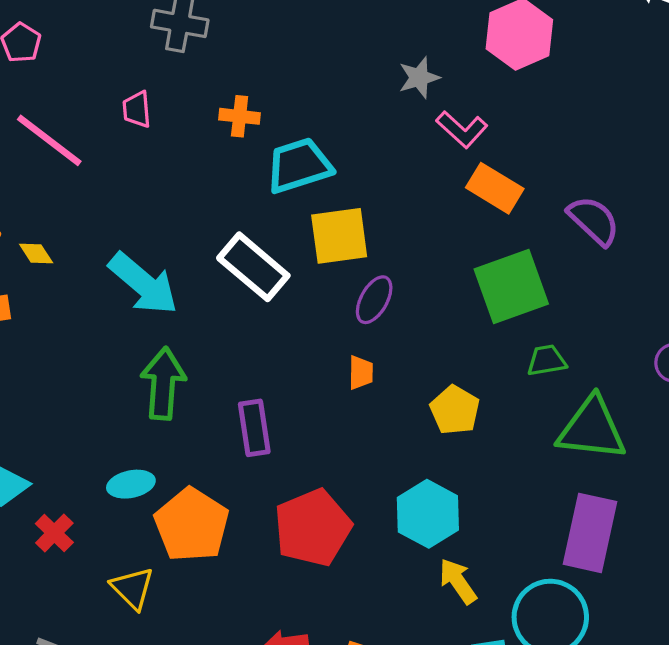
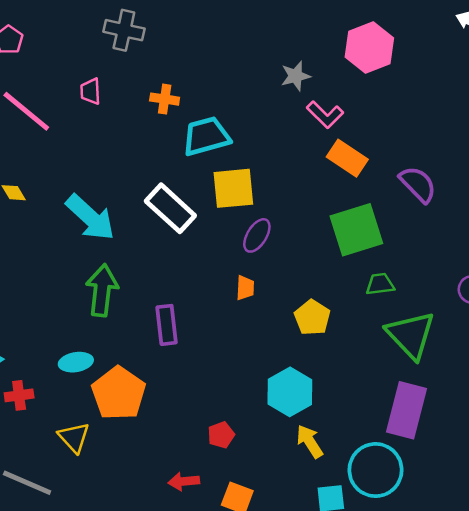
green triangle: (592, 429) -> (411, 335), turned 38
red pentagon: (313, 528) -> (221, 435), moved, size x0.5
red cross: (54, 533) -> (19, 395), turned 36

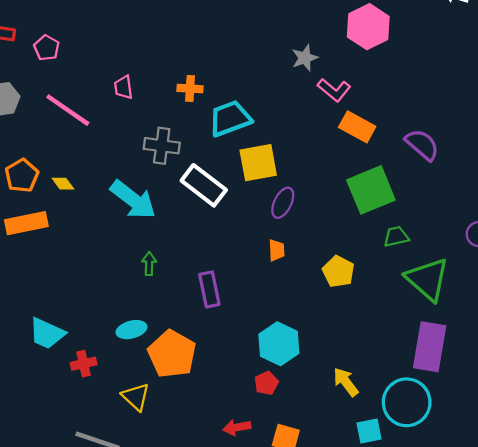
gray cross: (124, 30) -> (162, 146), moved
green arrow: (102, 290) -> (149, 264), size x0.5
cyan hexagon: (290, 392) -> (279, 344), moved

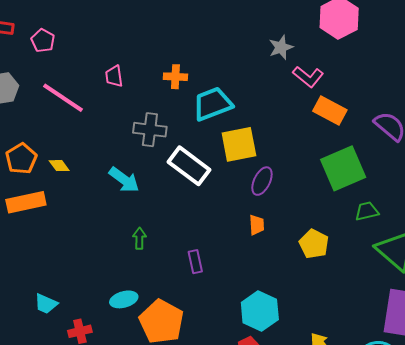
cyan arrow: (133, 200) -> (124, 180), size x0.7
purple rectangle: (209, 289) -> (195, 262), size x0.7
cyan trapezoid: (47, 333) -> (46, 304), size x0.7

